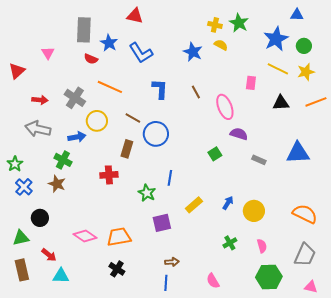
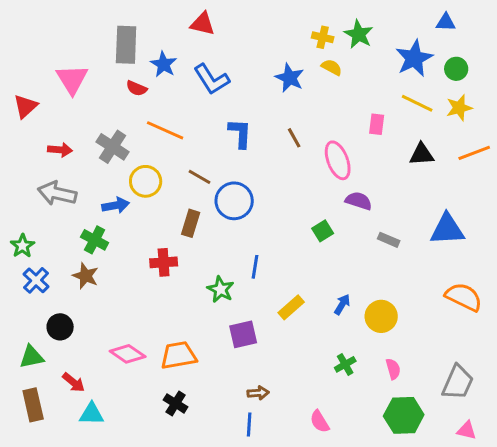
pink triangle: (48, 53) -> (72, 79), size x1.6
orange semicircle: (305, 214) -> (464, 297), moved

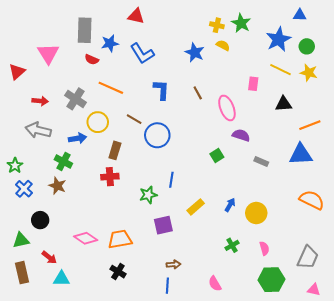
blue star: (164, 64) -> (110, 43), turned 30
yellow star: (459, 108) -> (309, 73), turned 30
orange line: (474, 153) -> (310, 125), moved
brown rectangle: (191, 223) -> (115, 150), moved
green star: (221, 289) -> (148, 195), turned 30

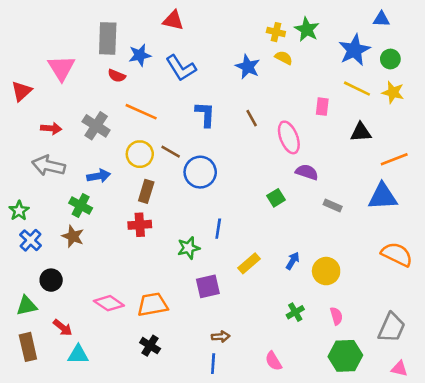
yellow circle: (98, 122) -> (140, 154), moved

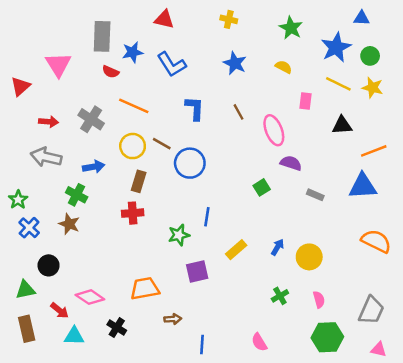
yellow cross: (276, 32) -> (229, 19), moved
yellow semicircle: (284, 58) -> (284, 67), moved
pink diamond: (109, 303) -> (90, 297), moved
brown arrow: (221, 337) -> (173, 319), moved
black cross: (150, 346) -> (117, 328), moved

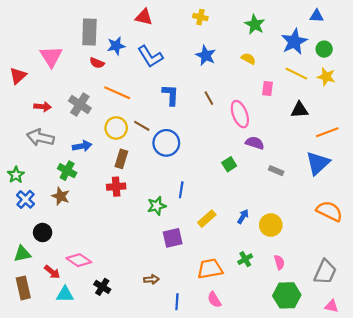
blue triangle: (363, 186) -> (318, 163), turned -40
orange trapezoid: (145, 289) -> (210, 269), moved
pink semicircle: (259, 342) -> (214, 300), moved

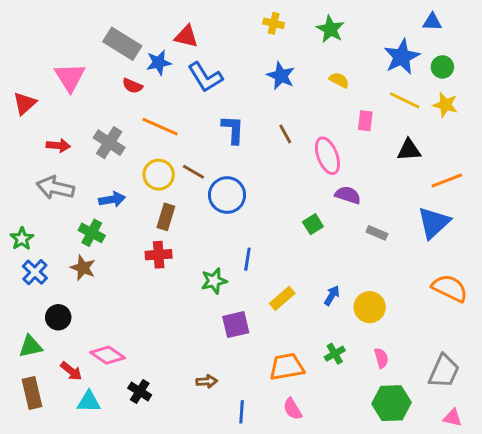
red triangle: (144, 17) -> (186, 36), moved
green star: (255, 25) -> (330, 29), moved
gray rectangle: (89, 32) -> (122, 44), turned -60

